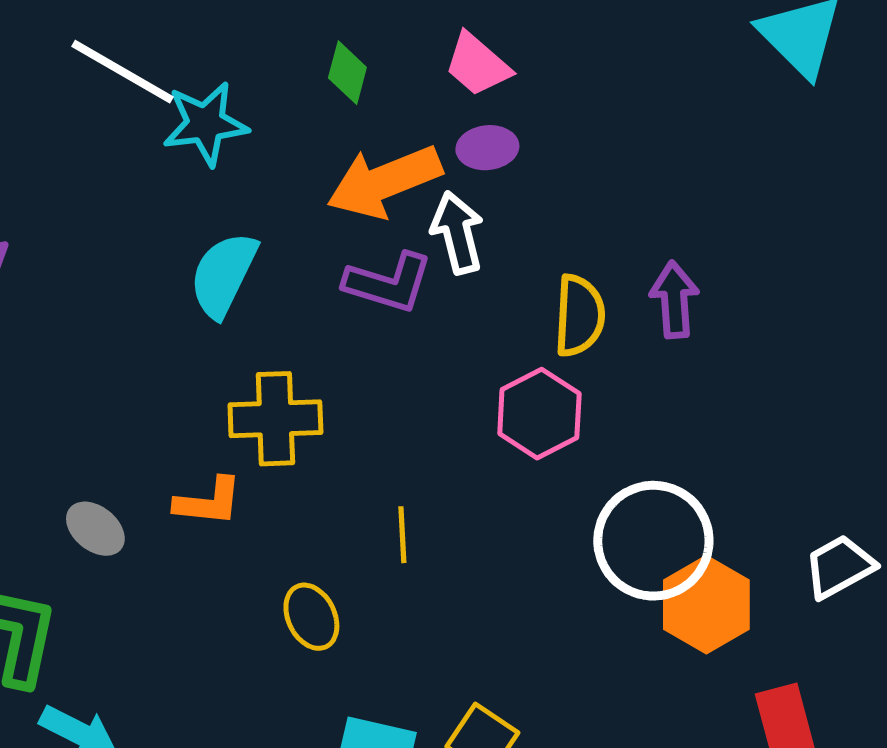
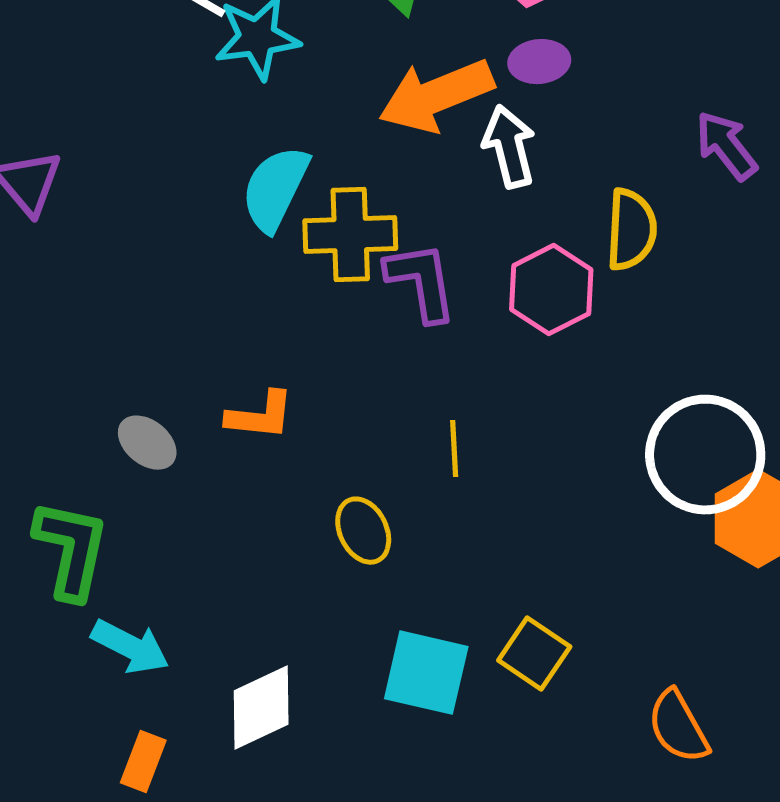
purple L-shape: (388, 283) -> (421, 282), moved, turned -116
purple arrow: (674, 300) -> (726, 146), moved, turned -34
pink hexagon: (539, 414) -> (551, 290), moved
yellow cross: (275, 419) -> (350, 235), moved

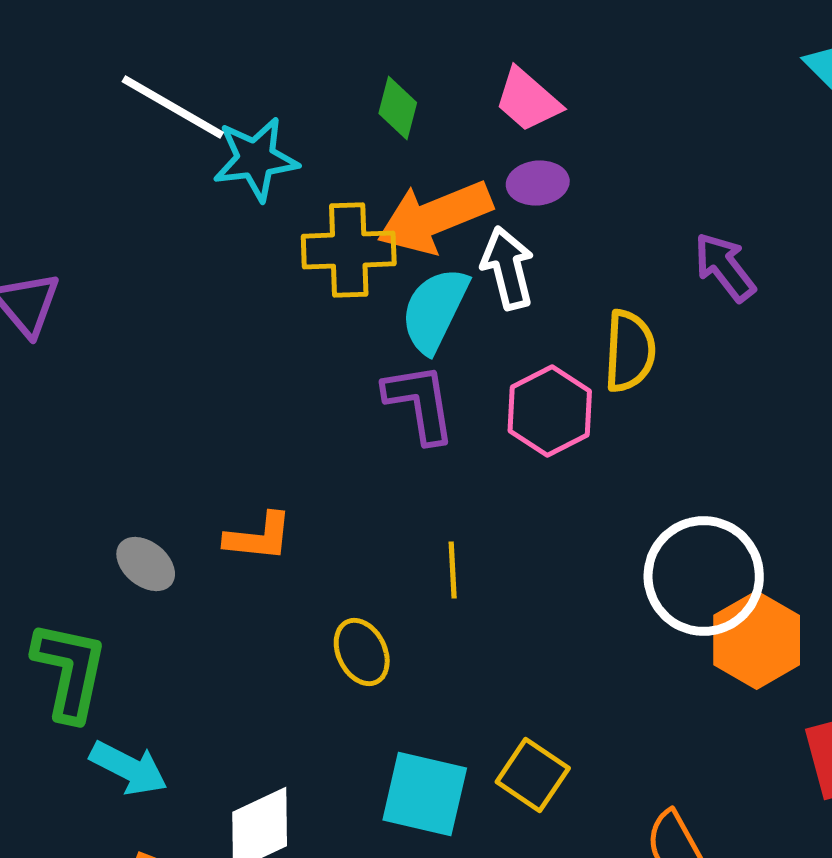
cyan semicircle: (275, 189) -> (435, 310), moved
yellow cross: (350, 235) -> (349, 250), moved

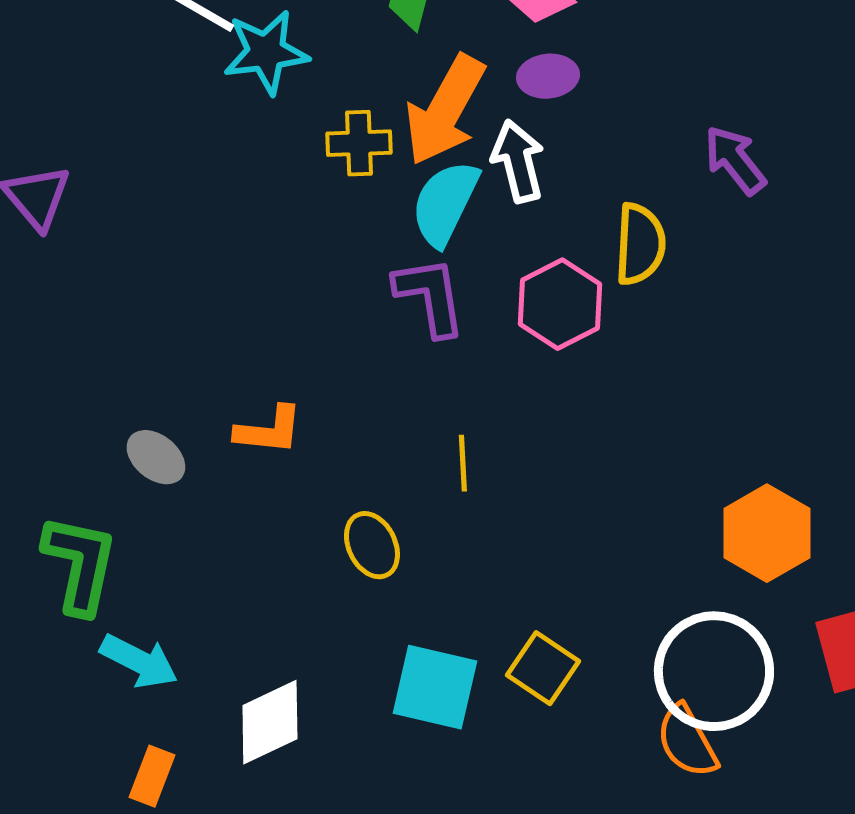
orange arrow: (435, 217) -> (445, 110), turned -39
yellow cross: (349, 250) -> (359, 143), size x0.7
white circle: (704, 576) -> (714, 671), moved

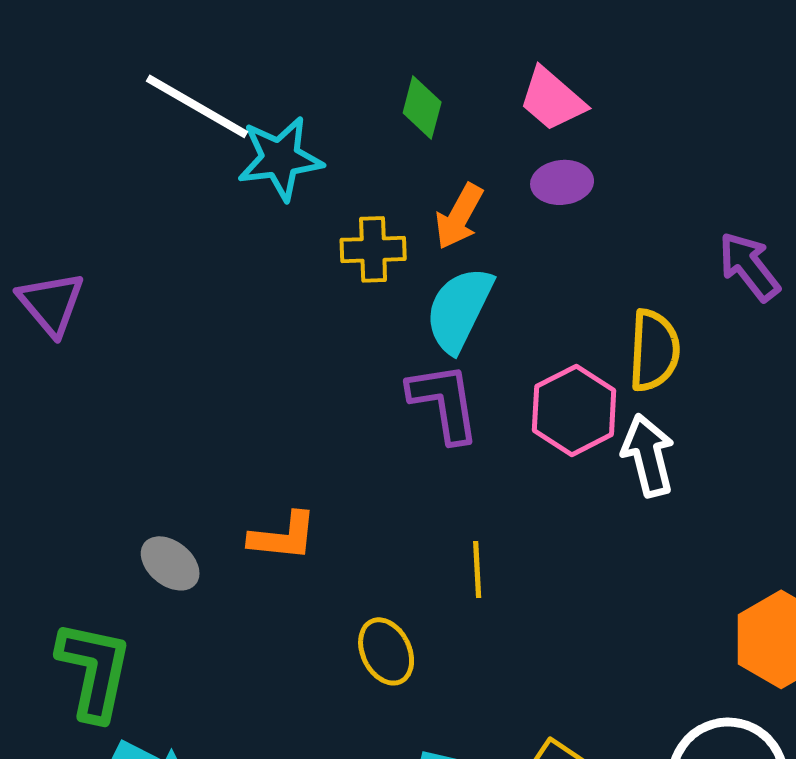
orange arrow: (445, 110) -> (459, 216), size x0.6
white arrow: (518, 161) -> (648, 455), moved

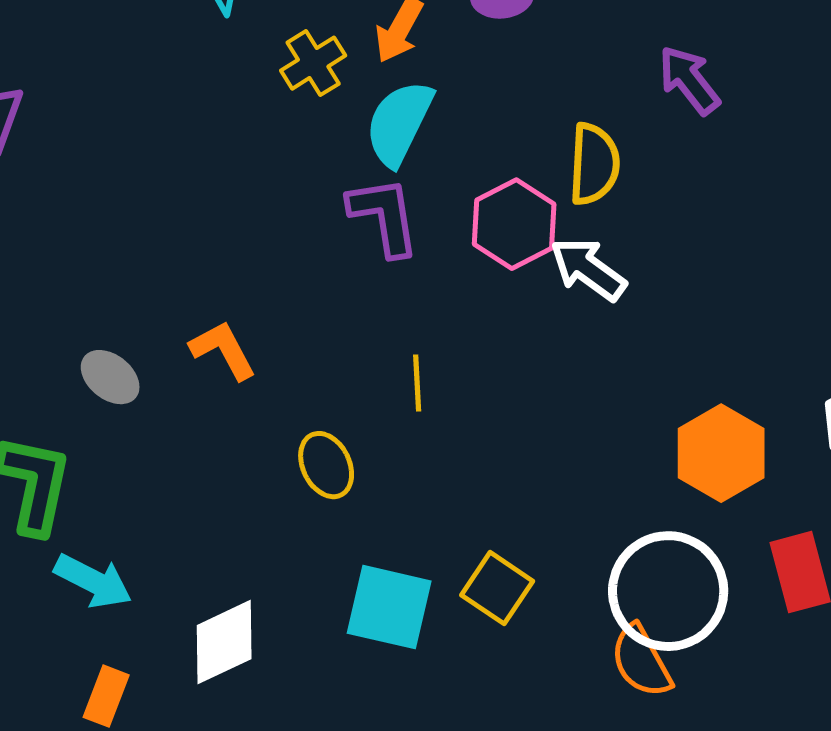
yellow cross: (373, 249) -> (313, 63), turned -30
white arrow: (648, 455) -> (588, 269), turned -40
orange L-shape: (283, 536) -> (223, 350), turned -124

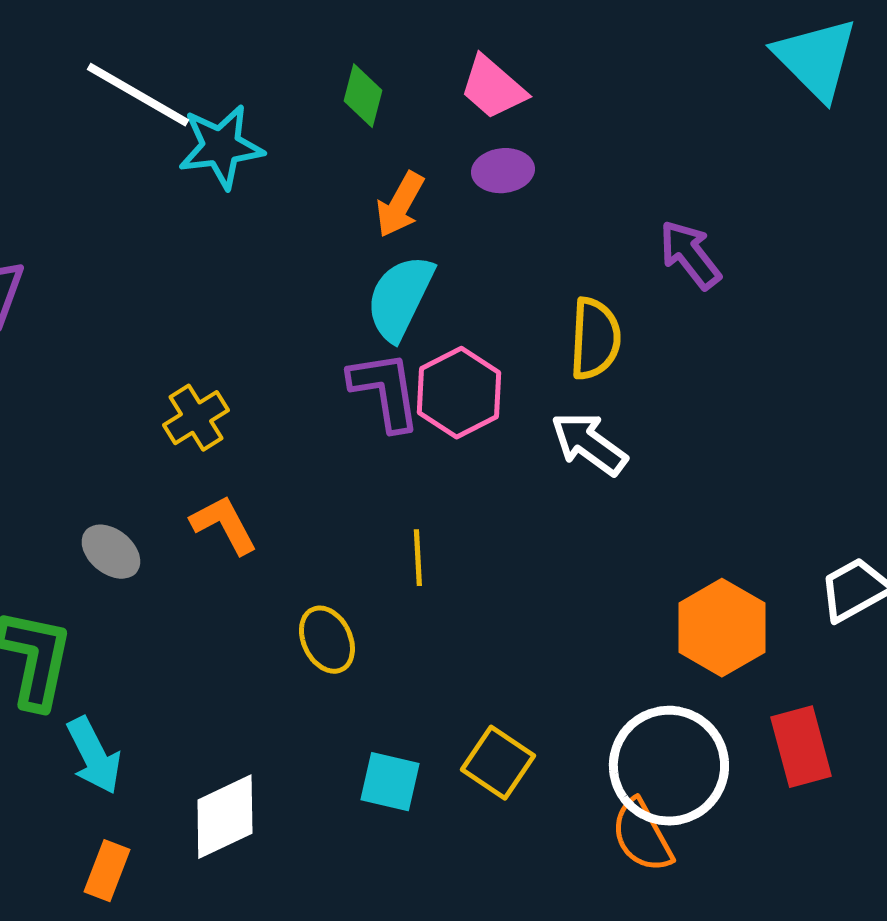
yellow cross: (313, 63) -> (196, 418), moved
pink hexagon: (514, 224) -> (459, 393), moved
cyan arrow: (93, 581) -> (94, 756), turned 36
cyan square: (389, 607) -> (390, 782), size x0.7

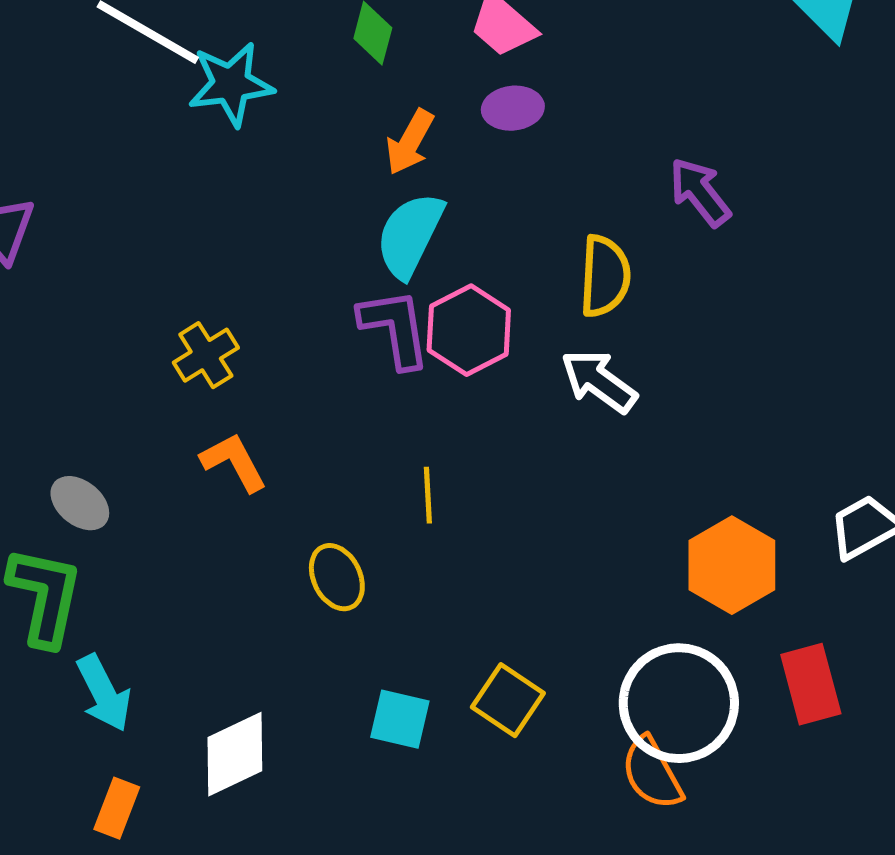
gray ellipse: (111, 552) -> (80, 503), moved

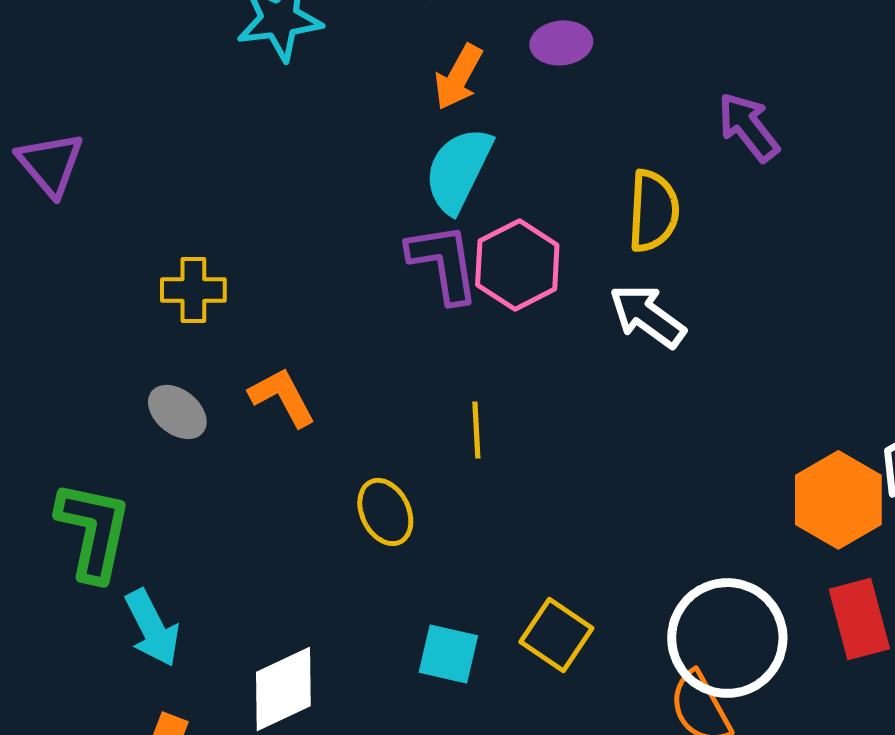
yellow cross: (206, 355) -> (193, 290), moved, turned 32
gray ellipse: (80, 503) -> (177, 412), moved
orange hexagon: (732, 565) -> (838, 500), moved

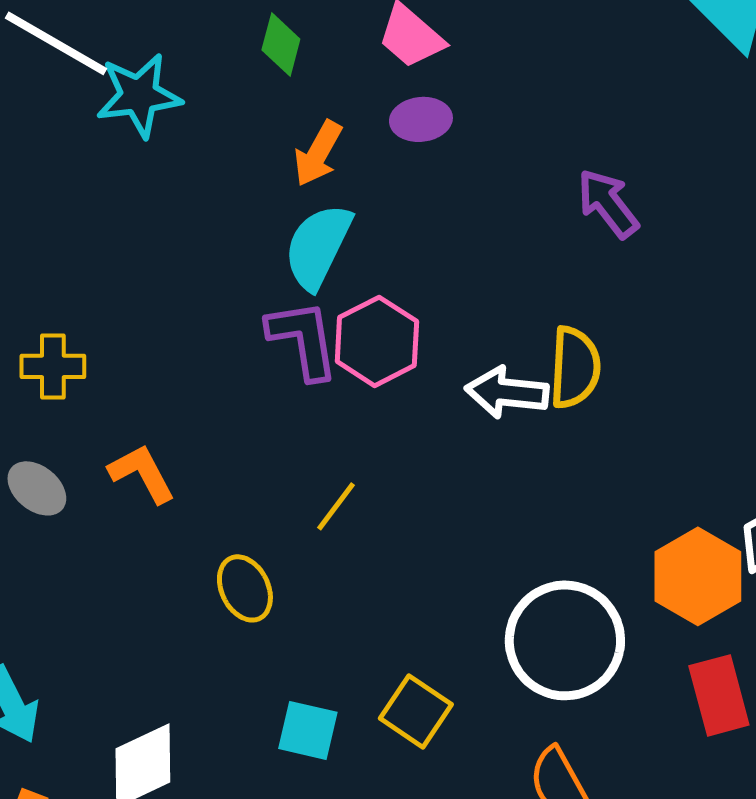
yellow semicircle: (653, 211) -> (575, 367), moved
white arrow: (647, 316) -> (507, 392), turned -30
yellow line: (476, 430) -> (336, 506), turned 40
white circle: (727, 638) -> (565, 640), moved

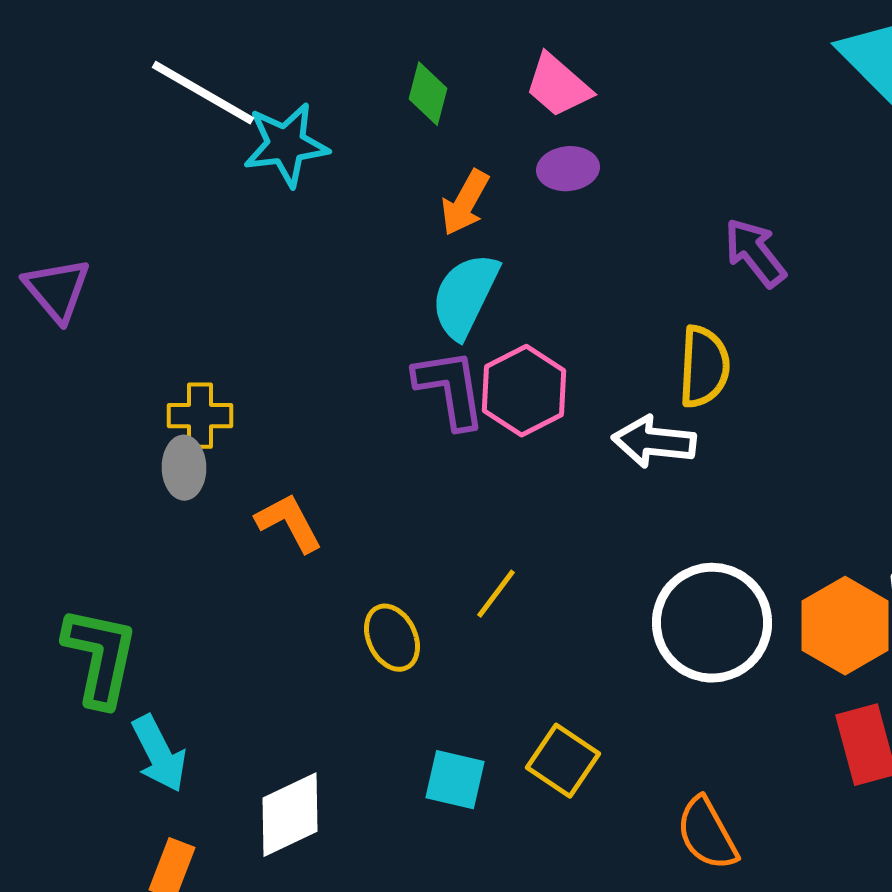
yellow semicircle: (575, 367) -> (704, 367), moved
gray ellipse: (37, 488) -> (184, 468), moved, turned 50
yellow line: (336, 506) -> (496, 594), moved
white circle: (565, 640) -> (712, 623), moved

